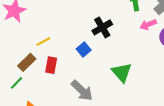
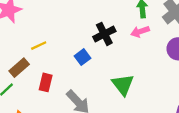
pink arrow: (148, 25) -> (140, 32), moved
red rectangle: (51, 65) -> (46, 82), moved

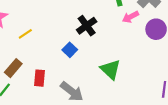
pink arrow: (140, 32) -> (131, 17), moved
yellow line: (39, 46) -> (25, 34), moved

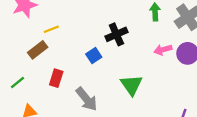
pink arrow: (131, 17) -> (163, 50), moved
brown rectangle: (13, 68) -> (38, 50), moved

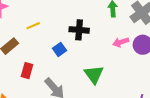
yellow line: (51, 29) -> (33, 26), moved
black cross: (116, 34) -> (79, 30), turned 30

